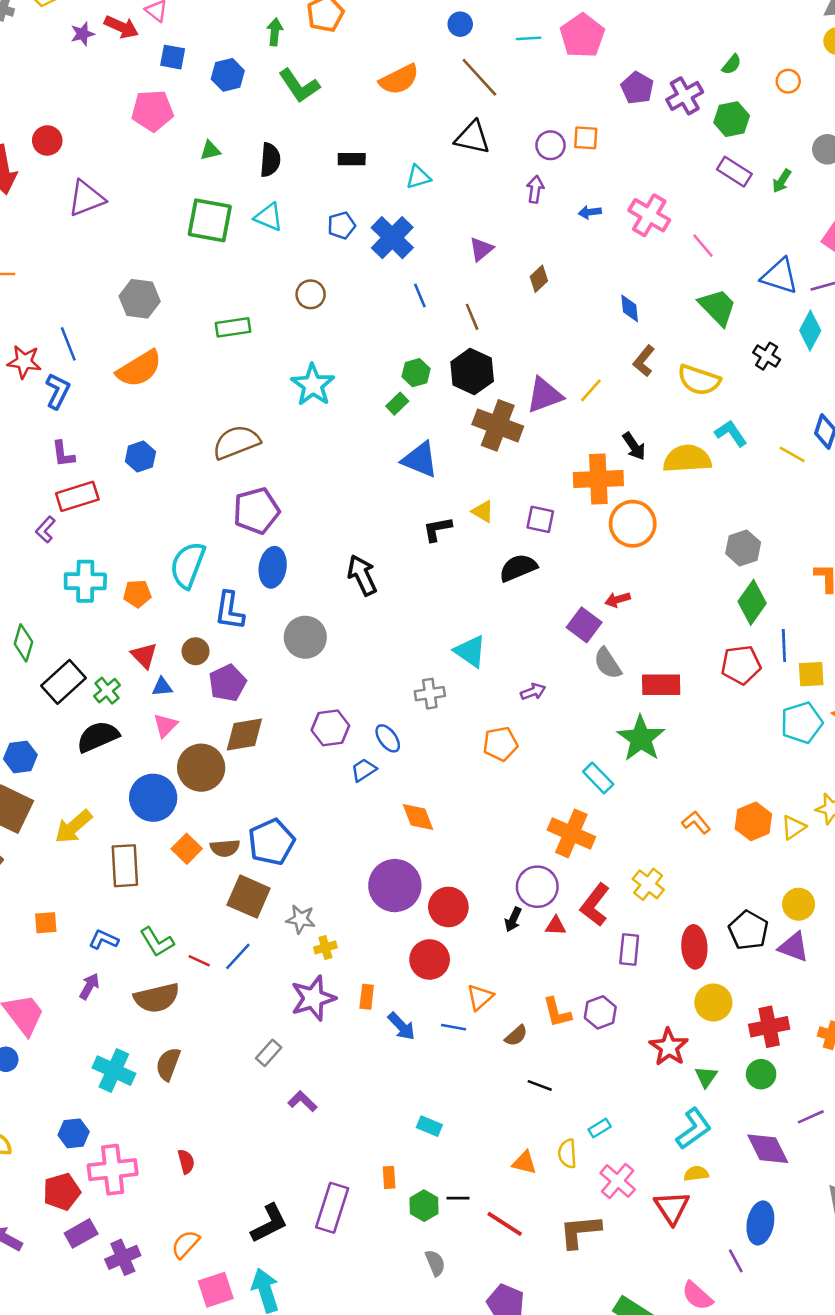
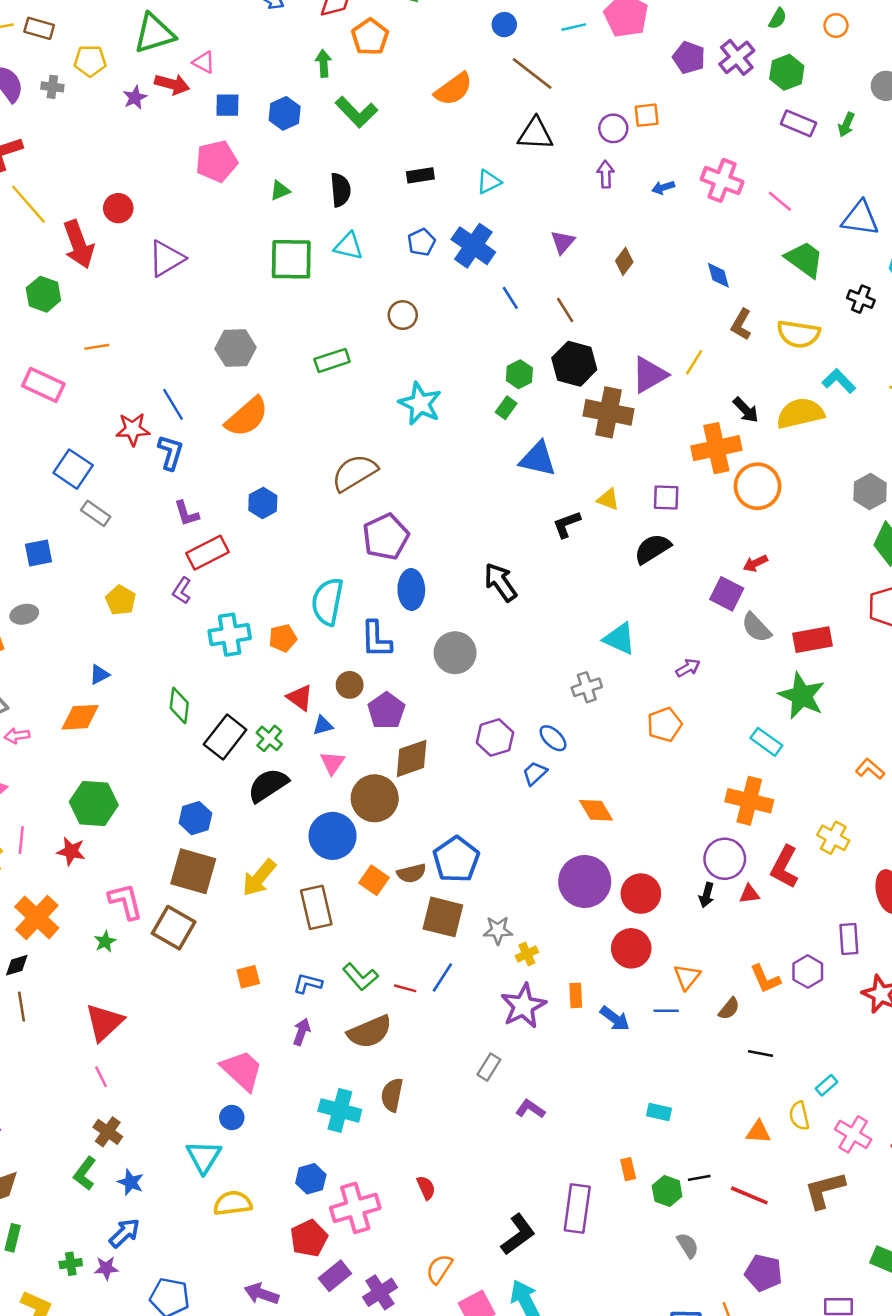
purple rectangle: (629, 950) -> (849, 939), moved

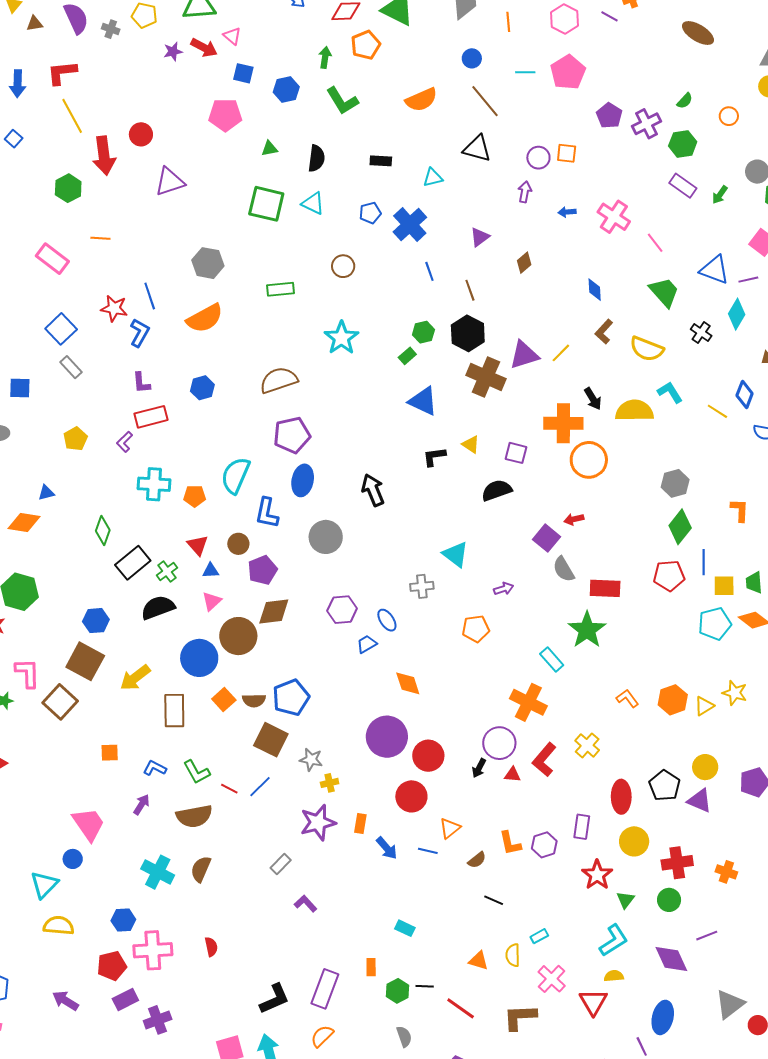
orange semicircle: (439, 1269) -> (322, 1036), moved

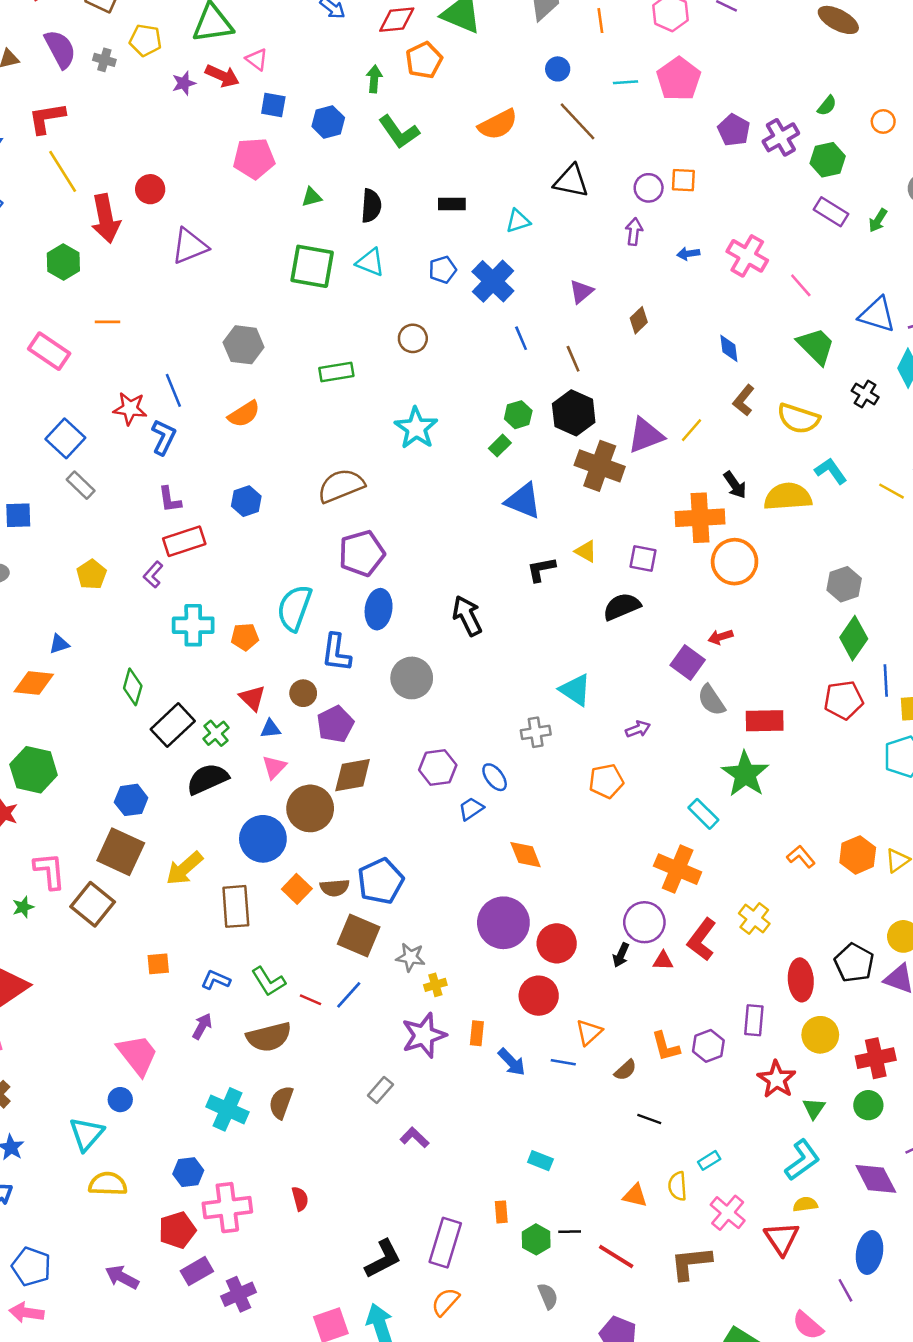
orange semicircle: (205, 318) -> (244, 414), size x0.7

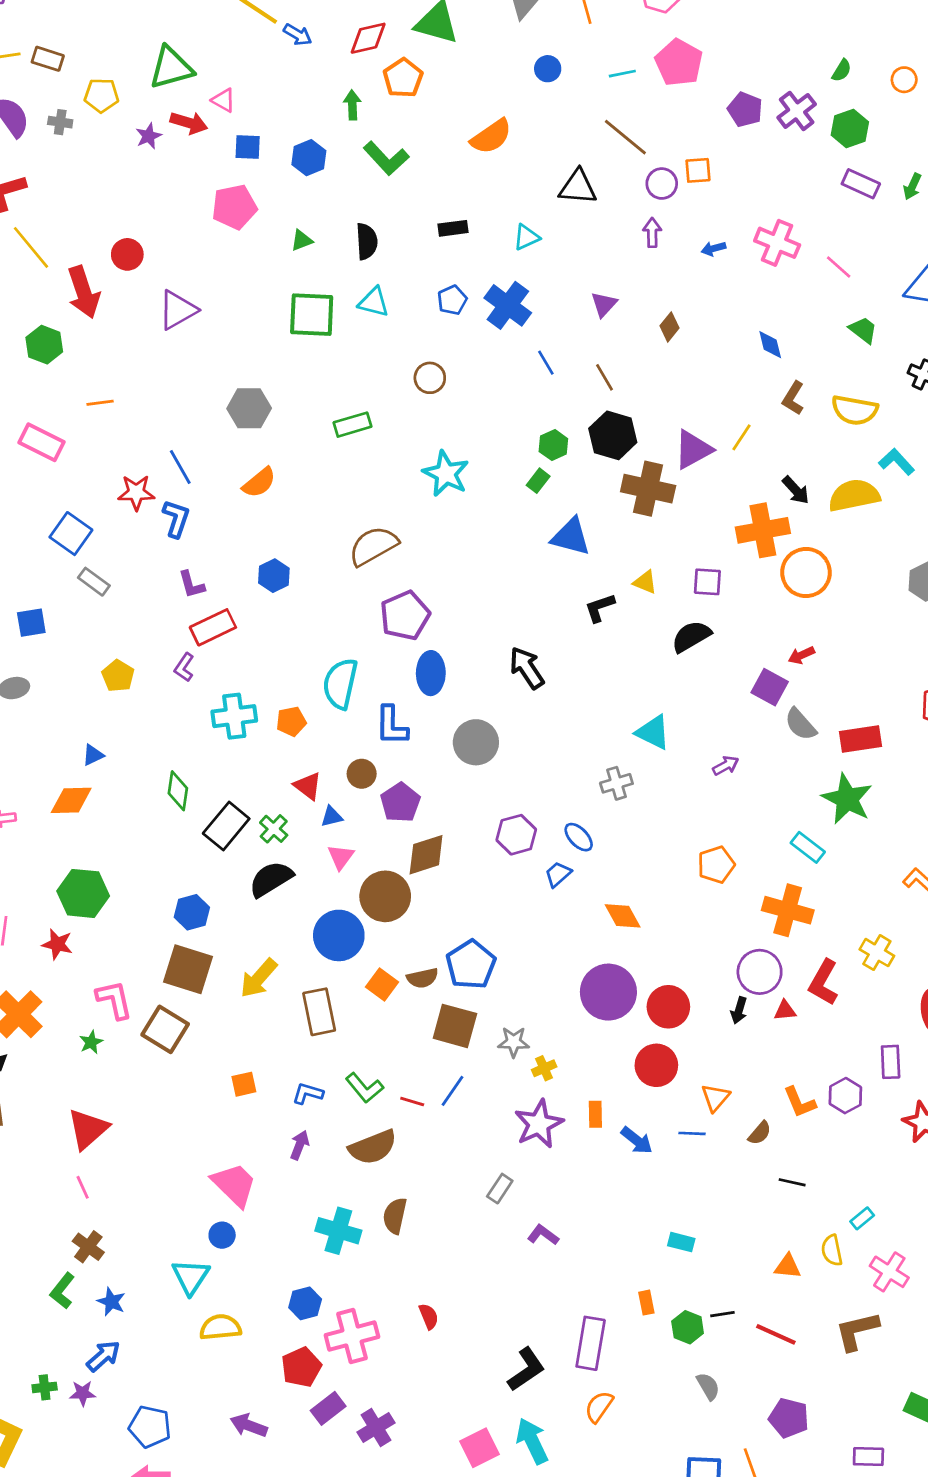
brown line: (577, 121) -> (625, 137), moved
green trapezoid: (816, 346) -> (863, 330), size x0.7
orange pentagon: (606, 781) -> (716, 865), moved

